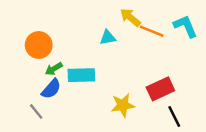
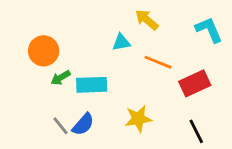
orange line: (152, 31) -> (158, 62), moved
blue semicircle: (51, 89) -> (83, 124), moved
red rectangle: (160, 89) -> (195, 83), moved
gray line: (36, 111) -> (61, 126), moved

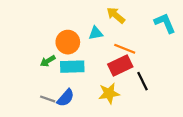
orange circle: (44, 51) -> (68, 42), moved
red rectangle: (195, 83) -> (120, 65), moved
gray line: (61, 126) -> (48, 99), turned -32
black line: (196, 131) -> (143, 81), moved

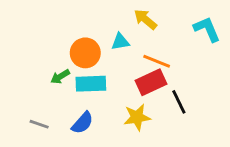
gray line: (48, 99) -> (39, 124), moved

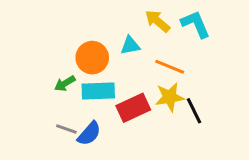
cyan L-shape: (207, 29) -> (196, 24), moved
red rectangle: (151, 82) -> (133, 108), moved
yellow star: (137, 117) -> (170, 97), moved
gray line: (39, 124) -> (66, 129), moved

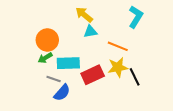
yellow arrow: (158, 21) -> (84, 15), moved
cyan L-shape: (196, 24) -> (136, 17), turned 55
orange circle: (92, 58) -> (47, 40), moved
gray line: (66, 129) -> (54, 79), moved

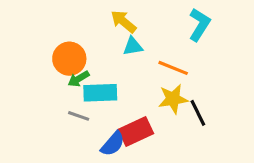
green arrow: (45, 58) -> (79, 79), moved
red rectangle: (93, 75) -> (136, 131), moved
blue semicircle: (62, 93) -> (113, 144), moved

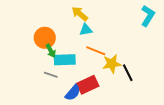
cyan L-shape: (199, 25) -> (148, 16), moved
orange line: (173, 68) -> (96, 51), moved
green arrow: (79, 79) -> (51, 51), turned -88

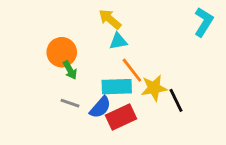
orange line: (96, 51) -> (132, 70), turned 30
cyan rectangle: (65, 60) -> (117, 87), moved
blue semicircle: (73, 93) -> (100, 107), moved

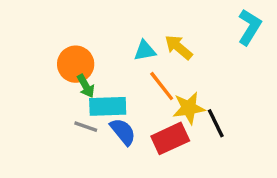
yellow arrow: (110, 19) -> (179, 47), moved
cyan rectangle: (117, 87) -> (108, 106), moved
blue semicircle: (100, 107) -> (123, 132), turned -80
red rectangle: (121, 117) -> (170, 138), moved

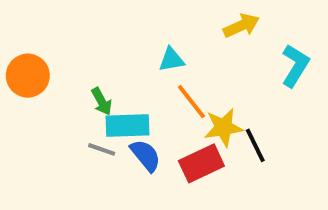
cyan L-shape: (250, 27) -> (295, 66), moved
yellow arrow: (179, 47) -> (241, 26), moved, turned 116
orange circle: (76, 64) -> (28, 76), moved

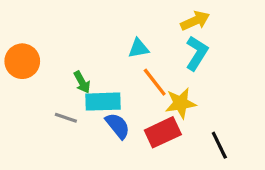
cyan L-shape: (295, 66) -> (197, 53), moved
black line: (255, 145) -> (219, 145), moved
gray line: (102, 149) -> (66, 118), moved

